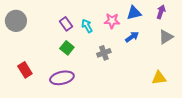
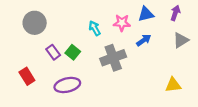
gray circle: (16, 21) -> (35, 23), moved
purple rectangle: (66, 24) -> (53, 52), moved
gray cross: (104, 53) -> (113, 58), size x1.6

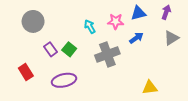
yellow triangle: (173, 85) -> (150, 88), moved

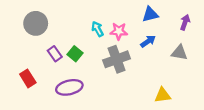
purple arrow: (166, 12) -> (185, 22), moved
pink star: (116, 21) -> (119, 31), moved
gray triangle: (171, 38) -> (179, 53), moved, turned 42

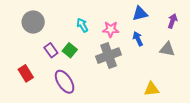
cyan arrow: (97, 29) -> (82, 25), moved
blue arrow: (148, 41) -> (138, 39), turned -80
purple ellipse: (69, 87) -> (65, 82), turned 70

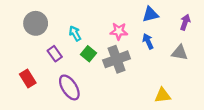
cyan arrow: (82, 25) -> (75, 33), moved
green square: (70, 50) -> (88, 54), moved

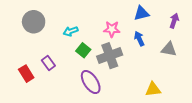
cyan arrow: (75, 33) -> (71, 31), turned -80
purple rectangle: (55, 54) -> (48, 63), moved
purple ellipse: (69, 87) -> (91, 82), moved

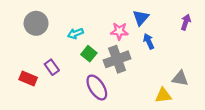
blue triangle: (141, 13) -> (141, 18), moved, turned -35
gray triangle: (169, 49) -> (180, 78), moved
red rectangle: (26, 74) -> (28, 78), turned -35

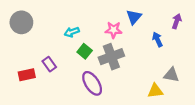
gray circle: (36, 23) -> (21, 22), moved
blue arrow: (149, 41) -> (157, 39), moved
red rectangle: (28, 78) -> (27, 75), turned -35

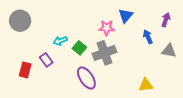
cyan arrow: (72, 32) -> (60, 41), moved
red rectangle: (27, 75) -> (25, 70), turned -63
gray triangle: (171, 75) -> (169, 51), moved

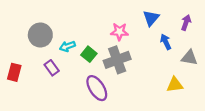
blue triangle: (126, 16) -> (151, 18), moved
gray circle: (20, 21) -> (40, 35), moved
red rectangle: (25, 70) -> (14, 72), moved
yellow triangle: (146, 85) -> (175, 85), moved

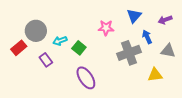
purple arrow: (186, 23) -> (165, 20), turned -128
gray cross: (117, 60) -> (129, 53), moved
red rectangle: (14, 72) -> (19, 48), moved, turned 35

